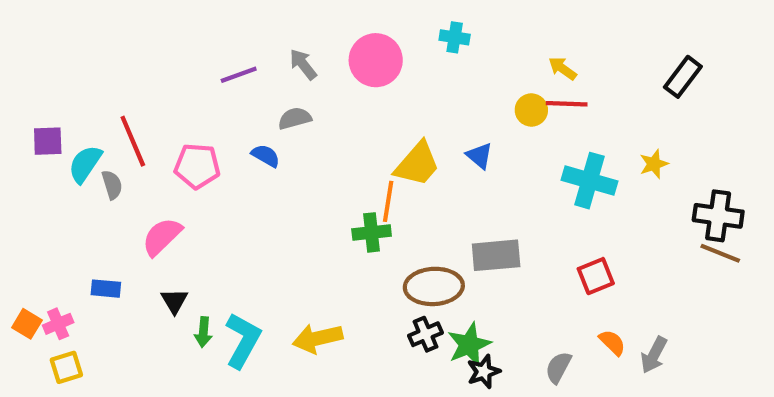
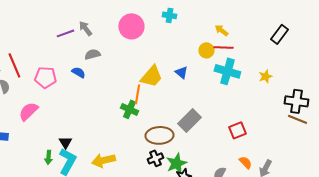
gray arrow: (303, 64) -> (85, 28), moved
cyan cross: (589, 181) -> (227, 71), moved
green cross: (372, 232) -> (129, 109), turned 30
gray rectangle: (496, 255) -> (189, 120), turned -40
black triangle: (174, 301) -> (65, 142), moved

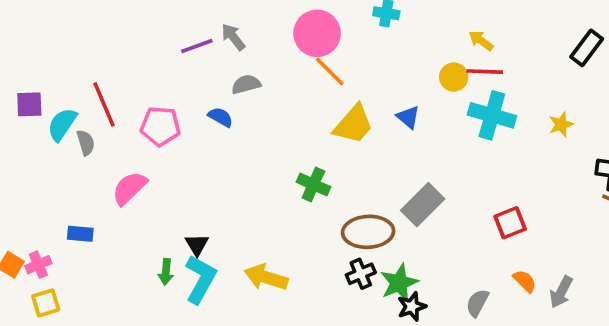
orange line: (137, 94) -> (330, 72), moved, turned -54
yellow arrow: (103, 160) -> (266, 277), turned 30

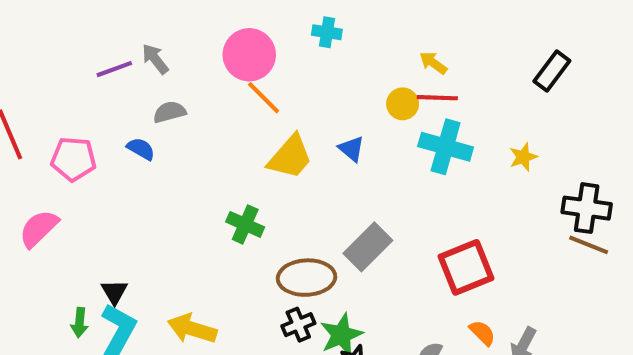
red square: (510, 223) -> (466, 267), size x1.5

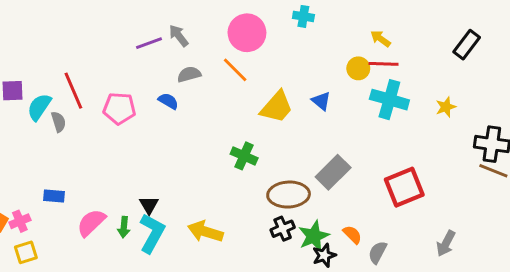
orange line: (264, 98) -> (235, 70), moved
pink semicircle: (39, 229) -> (91, 223), moved
orange semicircle: (482, 333) -> (352, 235), moved

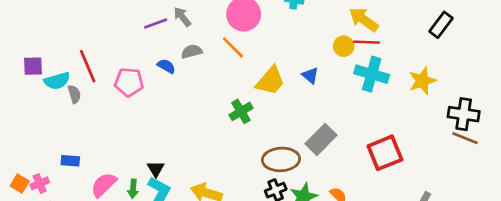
yellow arrow: (381, 39) -> (364, 19), size x1.6
blue semicircle: (168, 101) -> (166, 66), moved
cyan semicircle: (39, 107) -> (57, 81), turned -140
yellow star: (446, 107) -> (422, 81), size x1.5
green cross: (244, 156) -> (241, 111), moved, turned 35

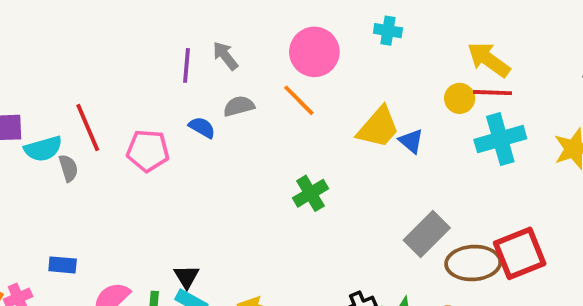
purple line: (156, 23) -> (187, 65), turned -65
cyan cross: (372, 74) -> (500, 139), turned -32
yellow trapezoid: (270, 81) -> (378, 127), moved
brown ellipse: (281, 159) -> (473, 263), moved

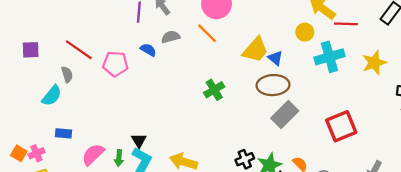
red line: (493, 93) -> (346, 24), moved
red line: (88, 127) -> (79, 50), turned -32
cyan semicircle: (43, 149) -> (52, 96), moved, turned -35
brown ellipse: (473, 263) -> (273, 85), moved

